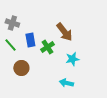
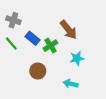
blue rectangle: (30, 40) -> (32, 38), turned -40
brown circle: (21, 68) -> (38, 71), moved

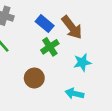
blue rectangle: (32, 38) -> (45, 24), moved

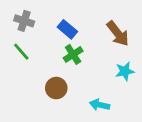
brown arrow: (72, 27) -> (118, 34), moved
cyan star: (82, 62) -> (125, 71), moved

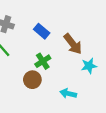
brown arrow: (118, 34) -> (73, 44), moved
green cross: (73, 54) -> (43, 61), moved

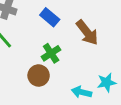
cyan star: (89, 66) -> (107, 82), moved

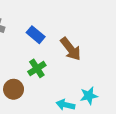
brown circle: (39, 76) -> (14, 89), moved

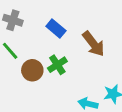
brown circle: (14, 89) -> (32, 70), moved

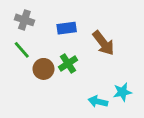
blue rectangle: (56, 29) -> (67, 28), turned -48

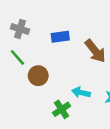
green cross: (68, 63) -> (62, 109), moved
cyan arrow: (98, 102) -> (81, 92), moved

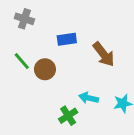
gray cross: (20, 29) -> (24, 19), moved
brown circle: (38, 76) -> (45, 69), moved

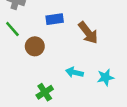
green line: (22, 61) -> (12, 29), moved
green cross: (68, 116) -> (45, 92), moved

